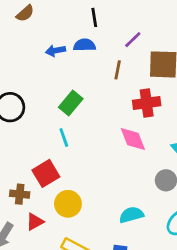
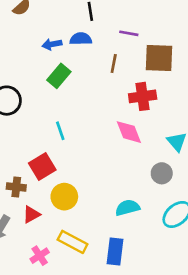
purple line: (133, 40) -> (129, 33), turned 54
green rectangle: (71, 103) -> (59, 76), moved

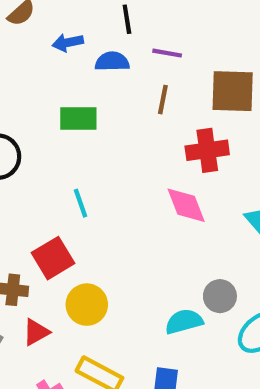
purple line: (129, 33) -> (167, 53), moved
blue arrow: (52, 44) -> (68, 43), moved
green rectangle: (59, 76) -> (78, 119), turned 50
gray circle: (162, 173) -> (220, 296), moved

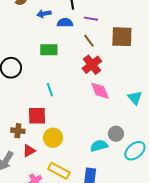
brown line: (163, 100) -> (89, 41), turned -48
red cross: (207, 150) -> (92, 65), moved, turned -30
red square: (53, 258) -> (37, 116), turned 30

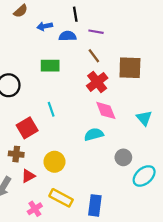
brown square: (122, 37) -> (130, 68), moved
red square: (37, 116) -> (27, 128), moved, turned -30
cyan semicircle: (99, 146) -> (94, 134), moved

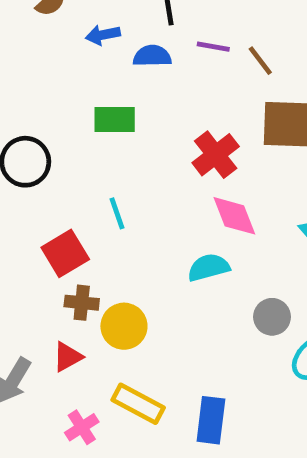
brown line: (94, 56) -> (260, 61), moved
brown cross: (16, 154) -> (82, 303), moved

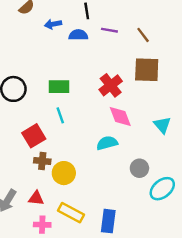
brown line: (260, 61) -> (143, 35), moved
green rectangle: (115, 119) -> (59, 87), moved
red triangle: (68, 357) -> (36, 198), moved, turned 35
pink cross: (82, 427) -> (42, 225), turned 35

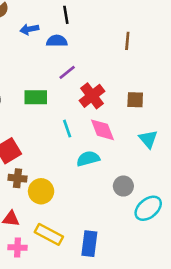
purple line: (109, 30) -> (67, 72), moved, turned -49
brown line: (143, 35) -> (127, 41), turned 42
brown square: (147, 70) -> (135, 100), moved, size x0.6
cyan line: (60, 115) -> (67, 129), moved

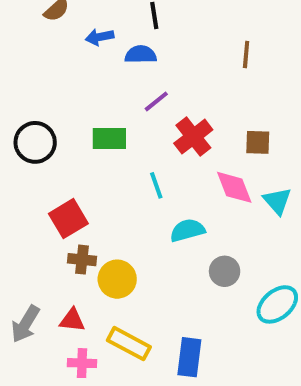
pink diamond: (102, 130) -> (234, 187), moved
gray circle: (123, 186) -> (225, 271), moved

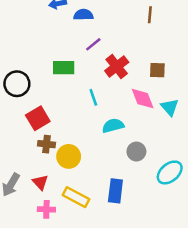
black circle: (35, 142) -> (17, 84), moved
red triangle: (72, 320) -> (40, 182), turned 42
blue rectangle: (189, 357) -> (115, 191), moved

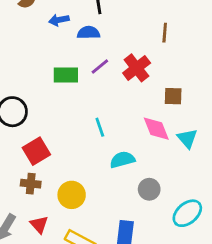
red cross: (117, 67) -> (137, 68), moved
green rectangle: (64, 68) -> (66, 75), moved
brown cross: (46, 144) -> (31, 184), moved

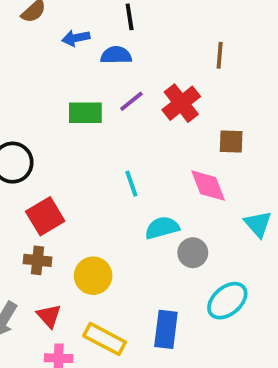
cyan triangle: (187, 138) -> (258, 224), moved
gray circle: (149, 189) -> (193, 253), moved
cyan ellipse: (187, 213) -> (227, 301), moved

